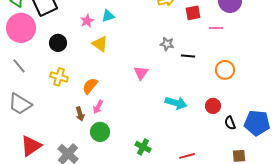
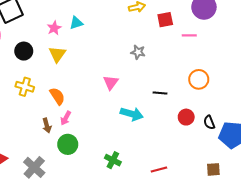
yellow triangle: (100, 44) -> (57, 54), moved, turned 30
black line: (188, 56) -> (160, 93), moved
orange semicircle: (90, 86) -> (57, 96), turned 108
cyan arrow: (176, 103) -> (132, 114), moved
black semicircle: (230, 123) -> (209, 122), moved

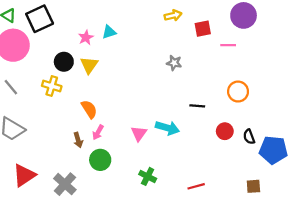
black circle: (24, 51) -> (64, 62), moved
pink triangle: (111, 83) -> (139, 133), moved
yellow cross: (25, 87) -> (52, 86), moved

